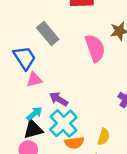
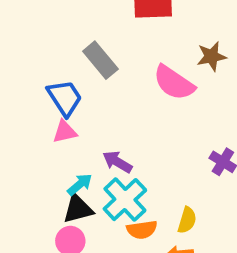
pink semicircle: (95, 48) -> (174, 83), turned 144
pink triangle: (34, 80) -> (65, 132), moved

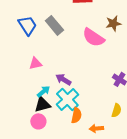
blue trapezoid: (65, 98) -> (27, 25), moved
yellow semicircle: (187, 220) -> (116, 110), moved
orange semicircle: (142, 230) -> (76, 115), turned -70

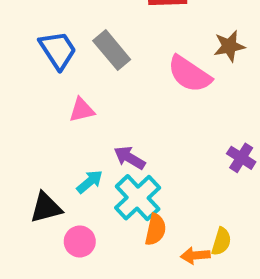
pink triangle: (35, 63) -> (82, 110), moved
black triangle: (42, 104) -> (46, 208), moved
yellow semicircle: (116, 110) -> (221, 241), moved

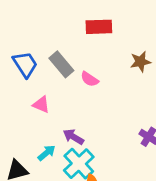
pink semicircle: (189, 74) -> (90, 79), moved, size x0.6
pink triangle: (82, 110) -> (41, 105), turned 36

